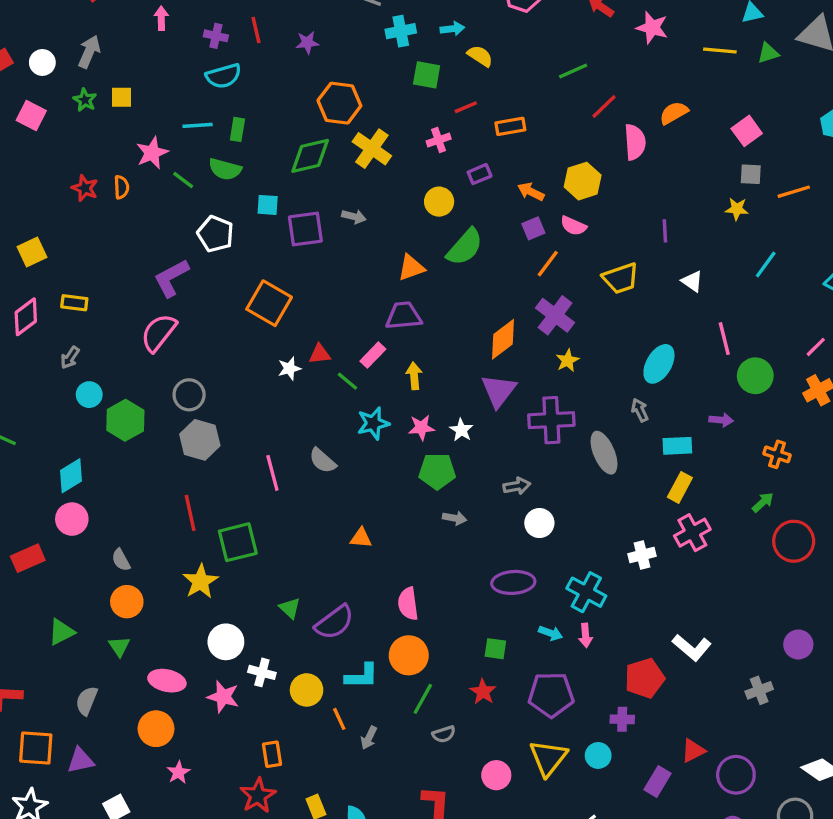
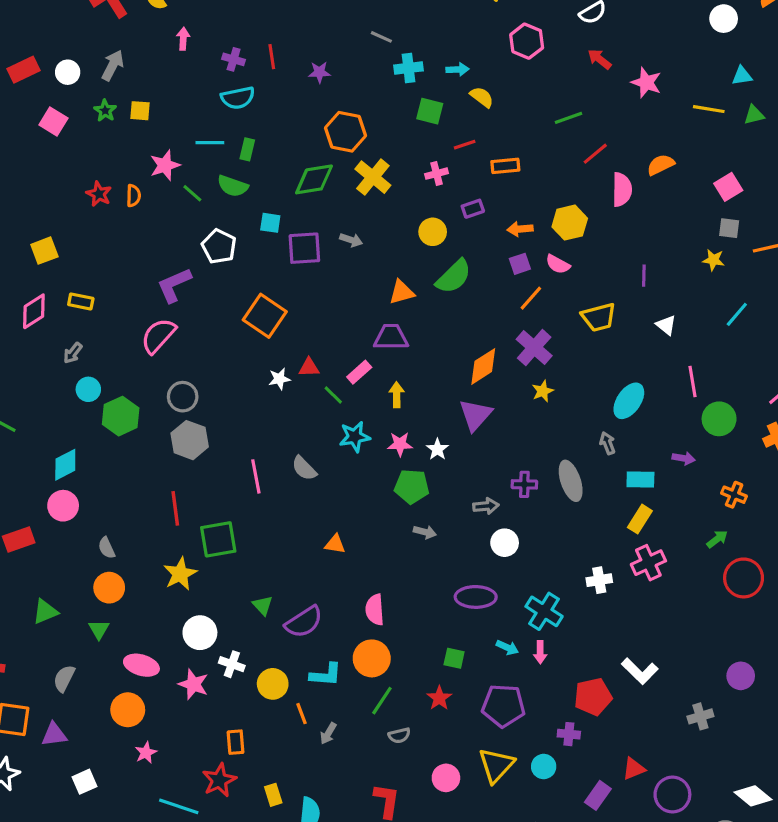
orange arrow: (531, 192) -> (520, 229), turned -35
purple cross: (551, 420) -> (524, 484), moved, size x0.6

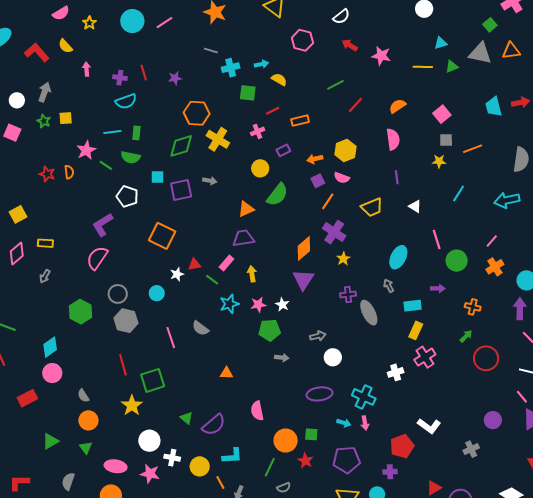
pink semicircle: (622, 190) -> (393, 139), moved
cyan circle: (88, 389) -> (157, 293), moved
purple cross: (524, 484) -> (348, 295), moved
orange circle: (372, 658) -> (286, 441), moved

